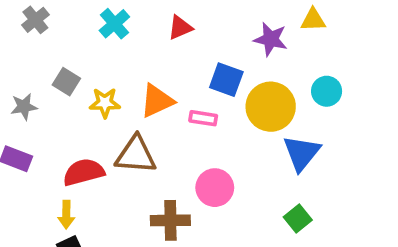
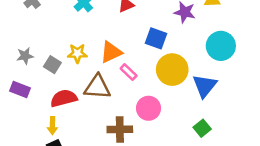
gray square: (66, 82) -> (52, 65), moved
cyan circle: (327, 91) -> (221, 46), size x1.5
yellow circle: (271, 107) -> (172, 70), moved
pink rectangle: (203, 118) -> (129, 72), moved, turned 35

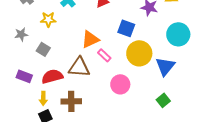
yellow star: (77, 53) -> (48, 19), moved
gray star: (25, 56) -> (21, 34), moved
purple rectangle: (20, 90) -> (24, 76), moved
brown cross: (120, 129) -> (71, 101), moved

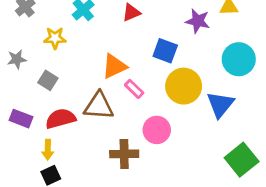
green square: (163, 100) -> (242, 160), moved, size x1.6
brown cross: (71, 101) -> (124, 154), moved

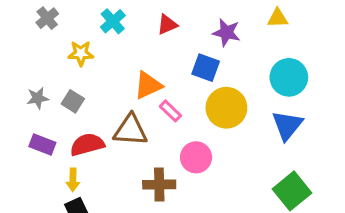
purple star: (198, 21) -> (226, 33), moved
gray star: (17, 59) -> (38, 98), moved
blue triangle: (220, 104) -> (287, 125), moved

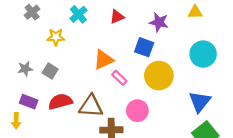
blue triangle: (287, 125) -> (200, 102), moved
brown triangle: (130, 130) -> (91, 106), moved
yellow arrow: (73, 180) -> (16, 121), moved

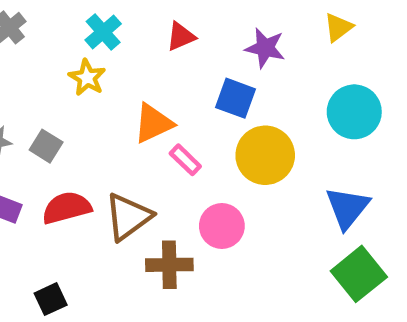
yellow triangle: (195, 12) -> (338, 27), turned -35
yellow star: (56, 37) -> (87, 78), moved, turned 30
brown triangle: (91, 106) -> (128, 217), turned -40

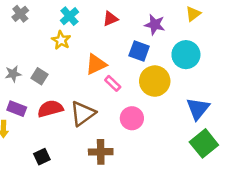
cyan circle: (354, 112) -> (186, 55), moved
brown cross: (169, 265) -> (101, 152), moved

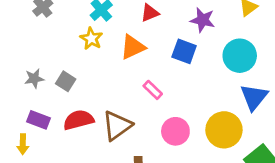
orange triangle: (96, 64) -> (133, 47), moved
yellow circle: (155, 81) -> (224, 130), moved
blue triangle: (198, 109) -> (254, 97), moved

